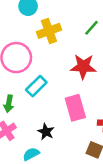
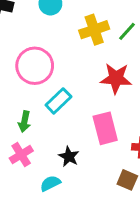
yellow cross: (49, 31) -> (94, 30), moved

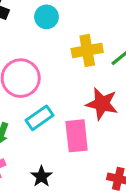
pink rectangle: (105, 128) -> (77, 136), moved

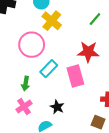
yellow cross: (87, 50) -> (52, 21), moved, turned -30

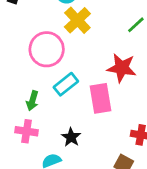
pink cross: (24, 107) -> (27, 131), turned 35

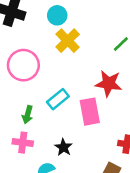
pink circle: (47, 49) -> (23, 65), moved

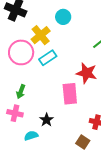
cyan circle: (57, 15) -> (63, 17), moved
yellow cross: (68, 41) -> (41, 35), moved
cyan rectangle: (58, 99) -> (48, 58), moved

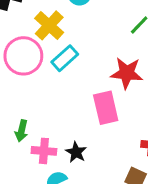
green arrow: (21, 92) -> (21, 131), moved
pink cross: (15, 113) -> (44, 151), moved

